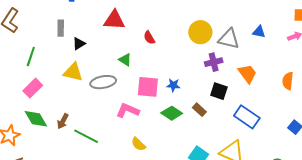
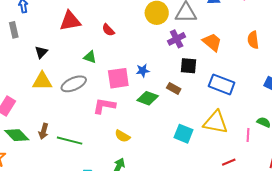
gray rectangle: (61, 28) -> (14, 30), moved

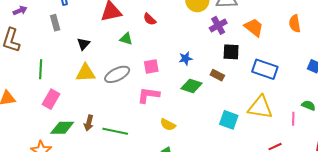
green triangle: (90, 57) -> (126, 39), moved
pink square: (118, 78) -> (151, 66), moved, size x0.7
green diamond: (17, 135) -> (62, 128), turned -45

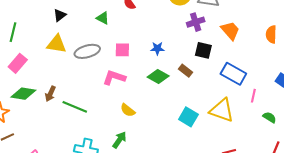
pink line: (293, 119) -> (253, 96), moved

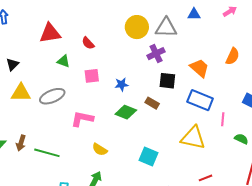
black triangle: (60, 15) -> (12, 64), moved
orange trapezoid: (230, 31) -> (199, 68), moved
orange semicircle: (271, 34) -> (233, 56), turned -150
pink square: (122, 50) -> (92, 76), moved
cyan square: (188, 117) -> (148, 157), moved

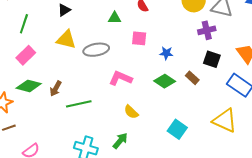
green triangle: (63, 61) -> (115, 18), turned -32
green line: (47, 153) -> (79, 104), turned -40

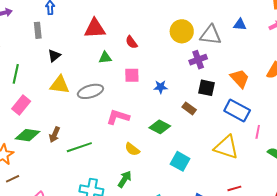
green diamond: (165, 81) -> (160, 127), moved

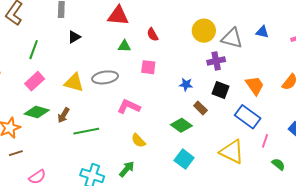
yellow triangle: (60, 85) -> (74, 83), moved
blue star: (161, 87) -> (186, 84), moved
green diamond: (160, 127) -> (181, 125), moved

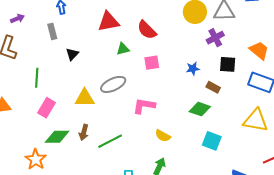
red semicircle: (153, 34) -> (147, 30), size x1.5

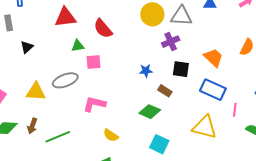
pink square: (152, 63) -> (93, 62), moved

